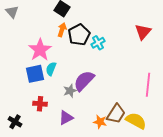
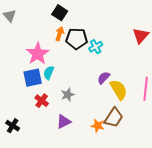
black pentagon: (79, 35) -> (77, 39), turned 30
purple semicircle: (84, 81) -> (104, 78), moved, size x0.6
red cross: (40, 104) -> (42, 101), moved, turned 32
yellow semicircle: (136, 121) -> (119, 90), moved, turned 30

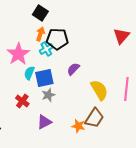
cyan cross: (96, 47) -> (46, 49), moved
blue square: (33, 78) -> (44, 78), moved
purple semicircle: (104, 78) -> (73, 69), moved

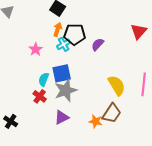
pink star: (18, 54) -> (36, 49), size x0.6
purple semicircle: (73, 69) -> (98, 44), moved
cyan semicircle: (29, 73) -> (44, 79), moved
gray star: (48, 95) -> (66, 90), size x1.6

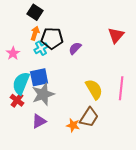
cyan semicircle: (44, 79) -> (21, 83), size x1.6

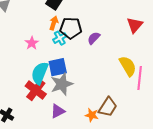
yellow semicircle: (94, 89) -> (128, 66), moved
red cross: (17, 100) -> (36, 90), size x1.5

